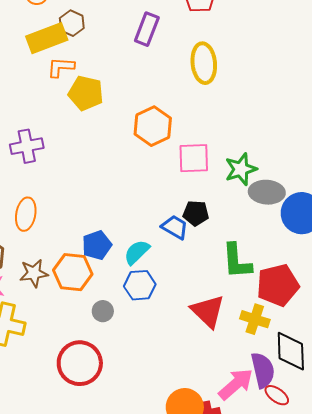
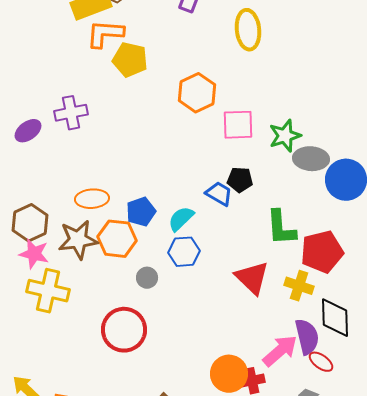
orange L-shape: (61, 67) -> (105, 34), size x1.4
orange ellipse: (26, 214) -> (92, 199), moved, turned 76
brown star: (34, 273) -> (78, 240), size x1.4

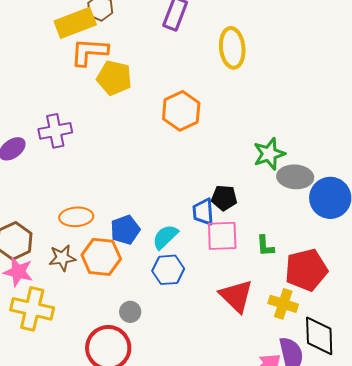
pink square: (238, 125) -> (222, 236), moved
blue trapezoid: (219, 194) -> (203, 212), turned -124
green L-shape: (281, 228) -> (265, 246), size x0.6
brown star: (78, 240) -> (62, 258), size x0.7
gray circle: (147, 278) -> (130, 312), moved

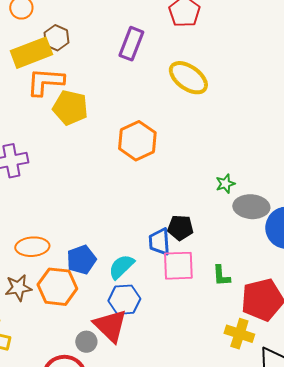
yellow ellipse: (232, 48) -> (188, 78), turned -48
green star: (269, 154) -> (225, 184), size x0.6
red triangle: (236, 296) -> (110, 326), moved

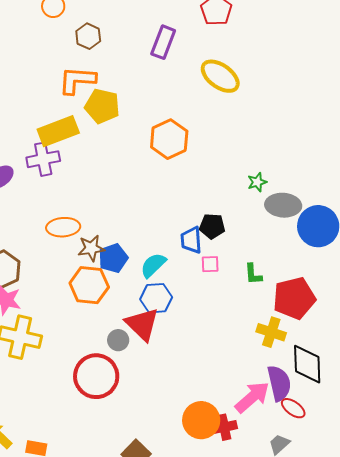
yellow rectangle: (31, 53) -> (58, 131), moved
orange ellipse: (32, 247) -> (63, 227), moved
pink square: (178, 266) -> (210, 264), size x0.6
brown star: (18, 288) -> (91, 248), moved

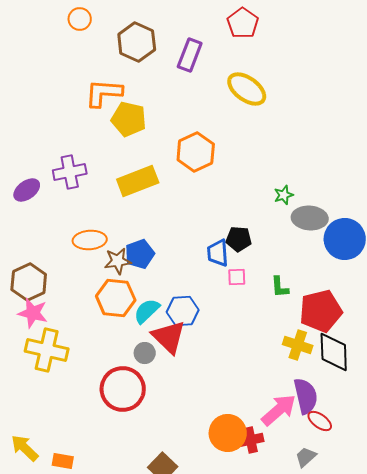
brown hexagon: (88, 36) -> (137, 42), moved, size x1.5
yellow rectangle: (58, 131) -> (138, 181), moved
blue pentagon: (113, 258) -> (140, 254), moved
cyan semicircle: (153, 265) -> (147, 311), moved
black diamond: (307, 364) -> (334, 352), moved

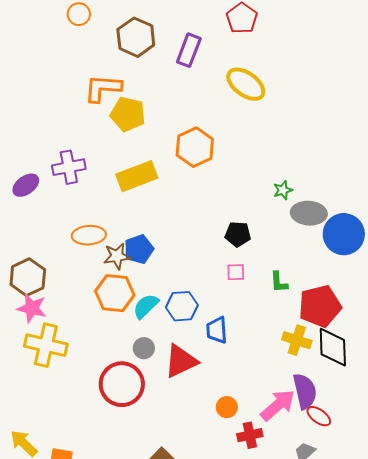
blue trapezoid: (218, 253) -> (217, 330), moved
red triangle: (169, 337) -> (181, 361), moved, turned 51
orange circle: (228, 433) -> (227, 407), moved, size x0.6

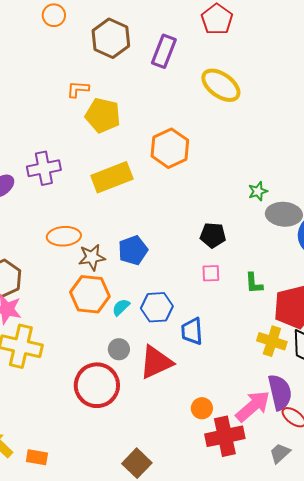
orange L-shape: (103, 88) -> (78, 89), size x0.6
blue pentagon: (139, 249) -> (133, 250), moved
cyan semicircle: (146, 306) -> (121, 307), size x0.7
red cross: (250, 435) -> (225, 436), size x1.5

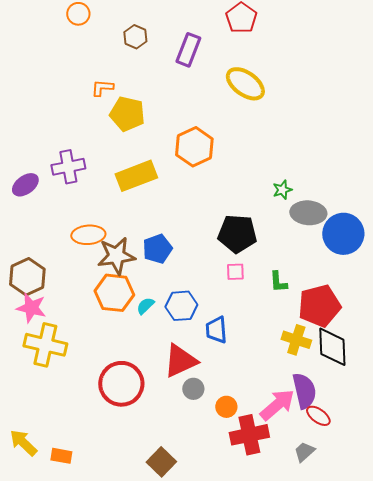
brown hexagon: (111, 38) -> (135, 37), size x0.6
black pentagon: (213, 235) -> (237, 234), size x1.5
brown star: (92, 257) -> (116, 256), size x1.4
gray circle: (119, 349) -> (193, 389), moved

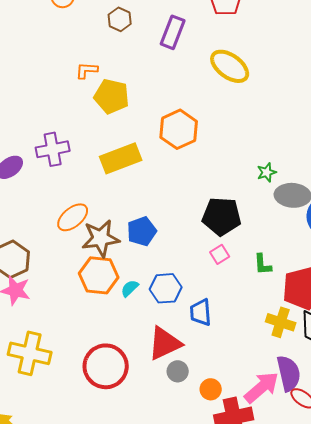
orange ellipse: (88, 235) -> (73, 217), turned -36
pink square: (235, 272) -> (220, 254), turned -30
yellow cross: (45, 345) -> (30, 353), moved

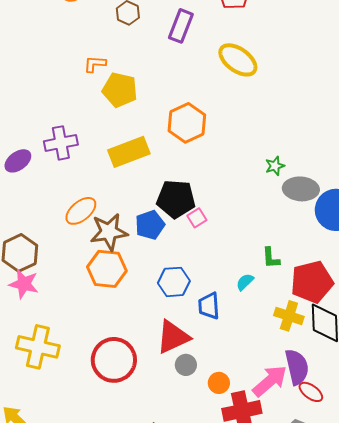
black pentagon: (222, 216) -> (176, 199), moved
pink square: (220, 254) -> (197, 218), moved
cyan semicircle: (130, 288) -> (245, 282), moved

